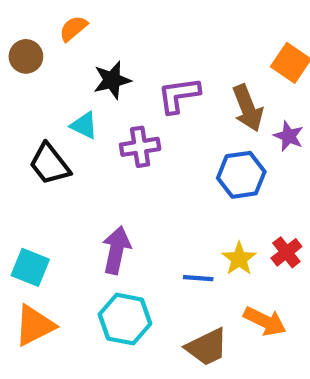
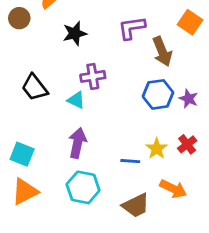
purple L-shape: (179, 95) -> (132, 28), moved
cyan triangle: (84, 125) -> (76, 100), moved
purple star: (289, 136) -> (189, 99), moved

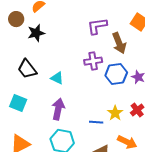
black star: (75, 33) -> (36, 33), moved
purple cross: (93, 76) -> (93, 61), moved
cyan square: (22, 154) -> (18, 103), moved

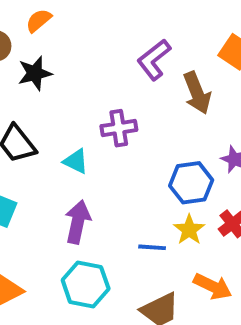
purple L-shape: (97, 26) -> (154, 60), turned -30
purple cross: (93, 61) -> (119, 128), moved
blue hexagon: (116, 74) -> (191, 183), moved

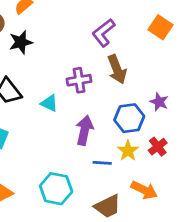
brown arrow: (197, 93) -> (117, 69), moved
purple arrow: (78, 222) -> (85, 130), moved

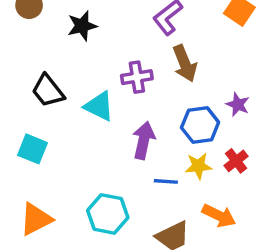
black star: (21, 42) -> (82, 26), moved
cyan triangle: (49, 103) -> (99, 106), size x1.4
yellow star: (128, 151) -> (198, 166), turned 30

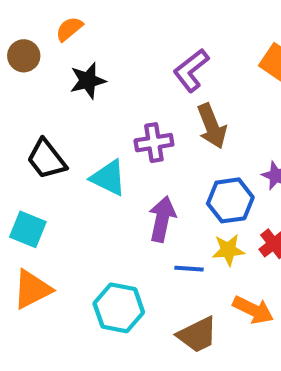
orange triangle: (36, 219) -> (32, 289), moved

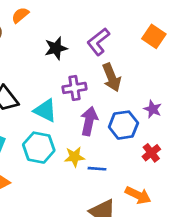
black star: (88, 81) -> (56, 48), moved
purple arrow: (162, 219) -> (89, 121), moved
yellow star: (228, 250) -> (74, 157), moved
cyan hexagon: (119, 308) -> (39, 148), moved

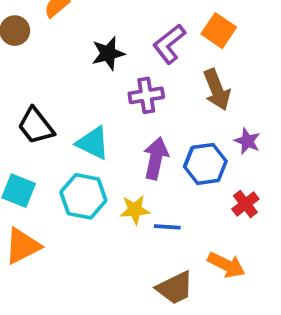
orange square: (154, 36) -> (219, 31), moved
brown arrow: (112, 77) -> (217, 90), moved
purple cross: (74, 88) -> (146, 95), moved

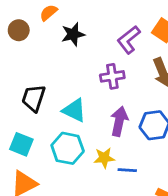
black star: (108, 53) -> (73, 34), moved
black trapezoid: (36, 126) -> (34, 98), turned 56

